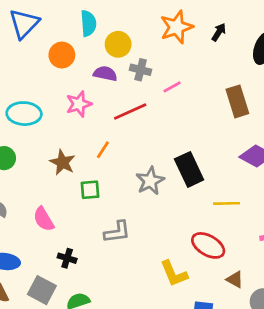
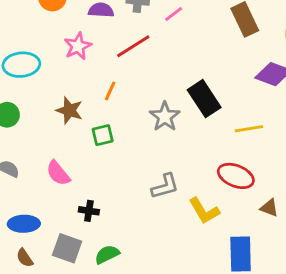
gray L-shape: (117, 232) -> (165, 186), moved

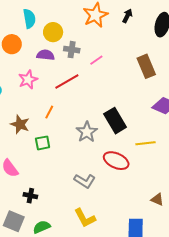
red ellipse: (236, 176) -> (116, 161), moved
gray L-shape: (165, 186) -> (85, 181), turned 45
yellow L-shape: (204, 211) -> (85, 218), moved

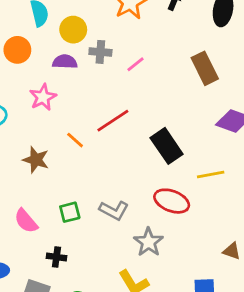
red line: (67, 81) -> (113, 121), moved
orange line: (49, 112) -> (75, 140), turned -72
gray star: (87, 132) -> (148, 242), moved
green square: (43, 143) -> (70, 212), moved
gray L-shape: (85, 181) -> (114, 210), moved

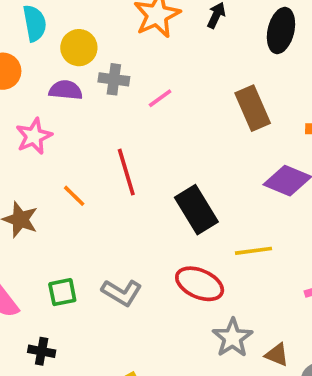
red line: (113, 121) -> (126, 172), turned -76
gray star: (148, 242) -> (233, 338), moved

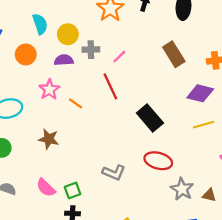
red line: (126, 172) -> (110, 86), moved
orange line: (74, 196) -> (75, 103), moved
yellow line: (254, 251) -> (204, 125), moved
green square: (62, 292) -> (73, 190), moved

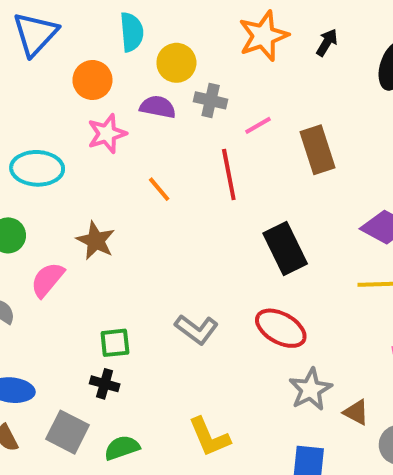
brown rectangle: (174, 54) -> (318, 150), moved
pink star: (49, 90) -> (107, 134), moved
pink semicircle: (46, 188) -> (47, 280), moved, turned 72

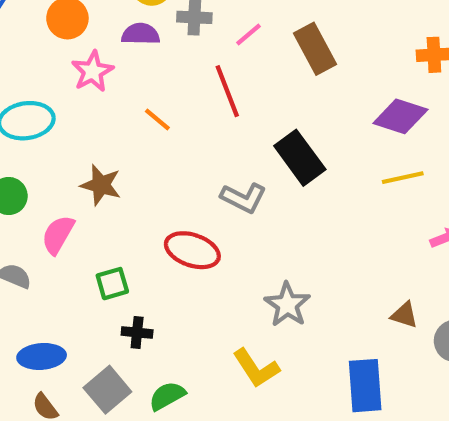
red ellipse: (281, 328) -> (192, 250), moved
gray L-shape: (197, 329) -> (244, 198), moved
green square: (115, 343) -> (112, 284), moved
gray star: (310, 389) -> (287, 305), moved
gray square: (67, 432) -> (107, 390), turned 33

